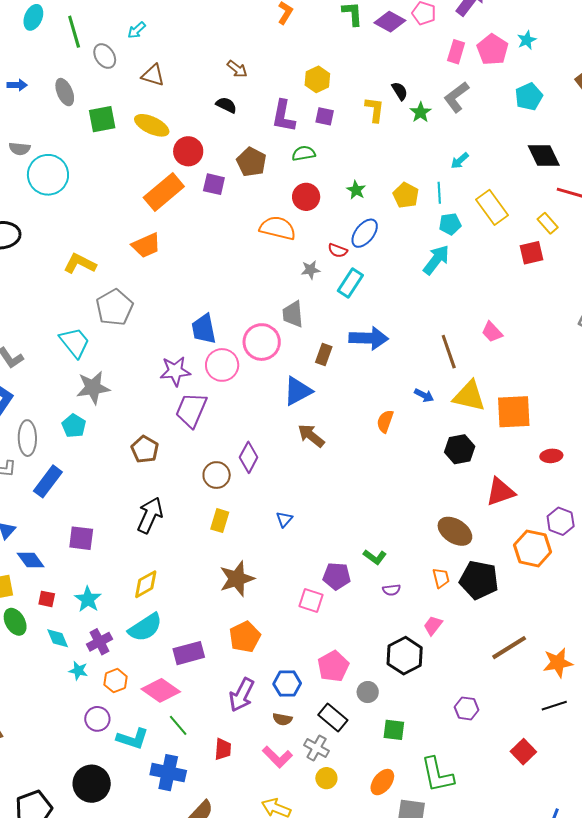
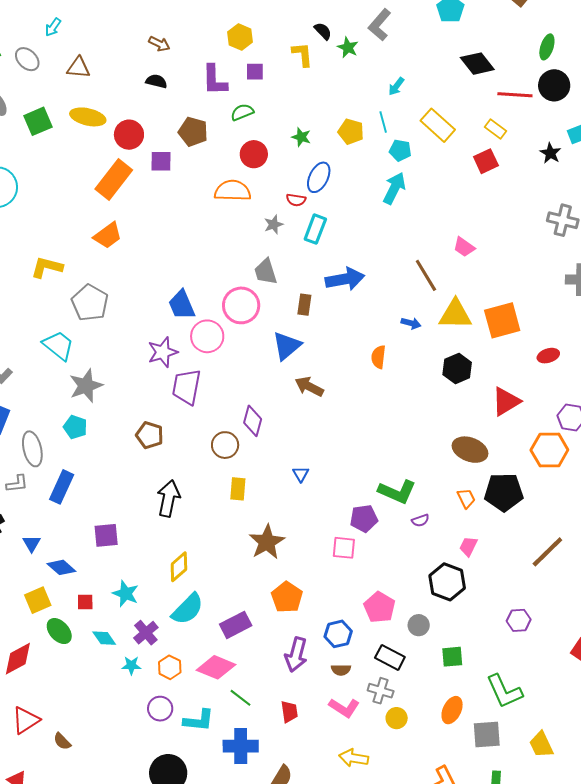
cyan pentagon: (450, 224) -> (400, 150), turned 30
green L-shape: (375, 557) -> (397, 492), size x1.6

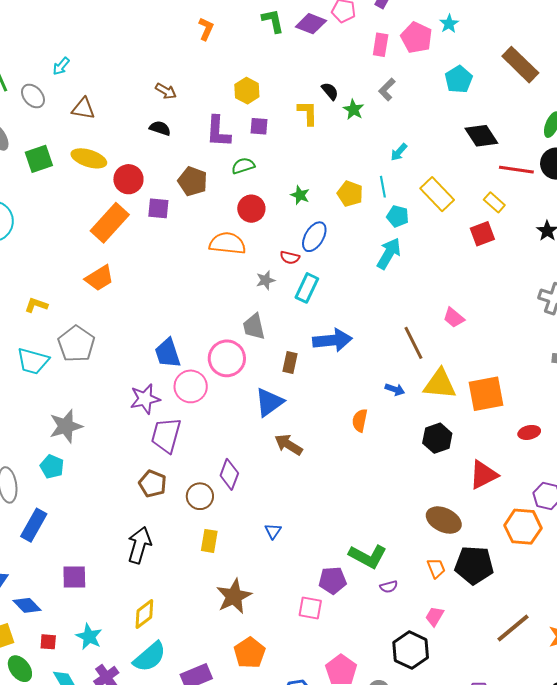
gray L-shape: (380, 25) -> (387, 90), size x0.7
yellow L-shape: (47, 267) -> (36, 305), size x0.7
cyan trapezoid: (58, 345) -> (33, 361), moved, turned 152
brown pentagon: (150, 435) -> (153, 484), moved

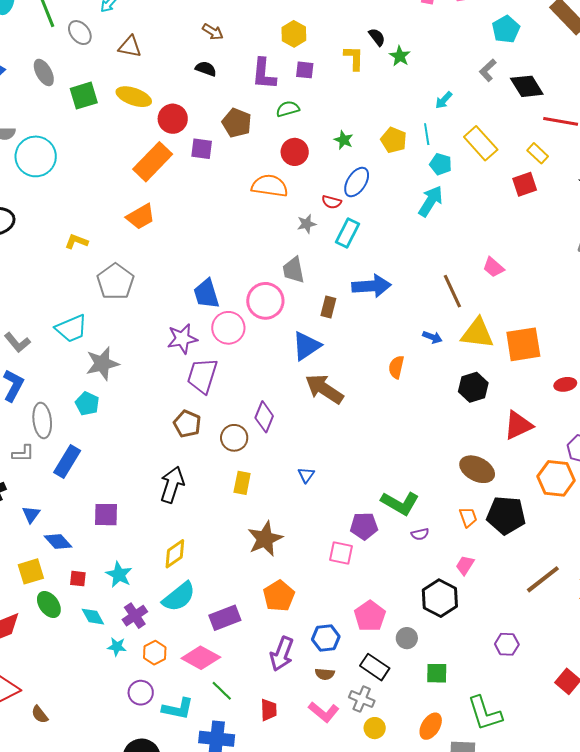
gray L-shape: (387, 90) -> (488, 70), moved
cyan trapezoid: (33, 361) -> (71, 329), moved, turned -40
brown arrow: (288, 445) -> (324, 389), size x1.4

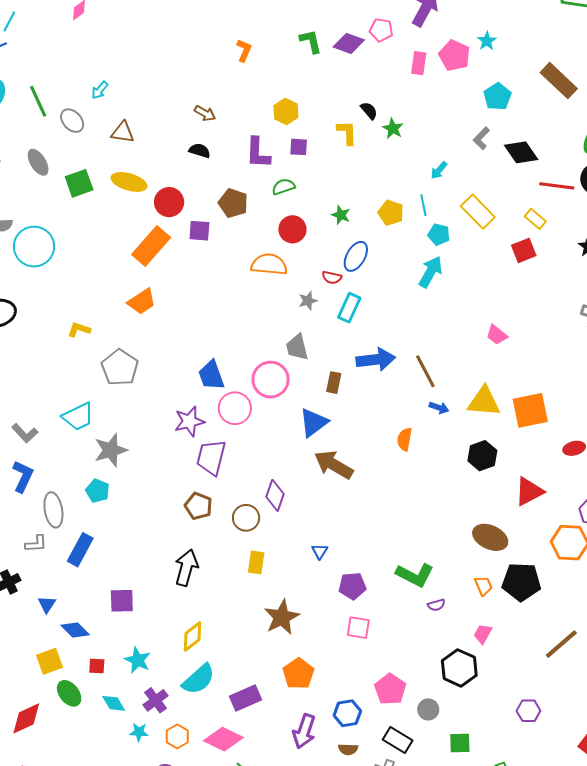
brown line: (452, 291) -> (425, 371), moved
purple pentagon: (364, 526) -> (352, 586), moved

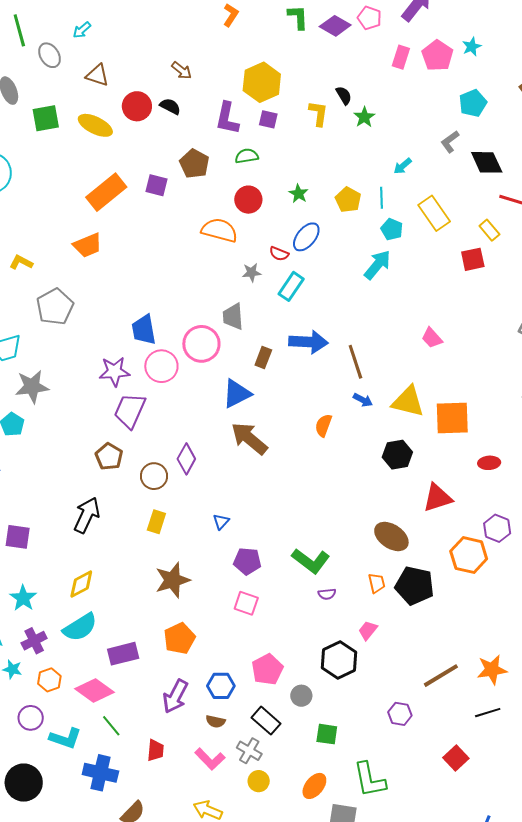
yellow hexagon: (286, 111) -> (262, 82), size x1.5
red circle: (169, 202) -> (137, 106), moved
brown line: (561, 644) -> (441, 676), moved

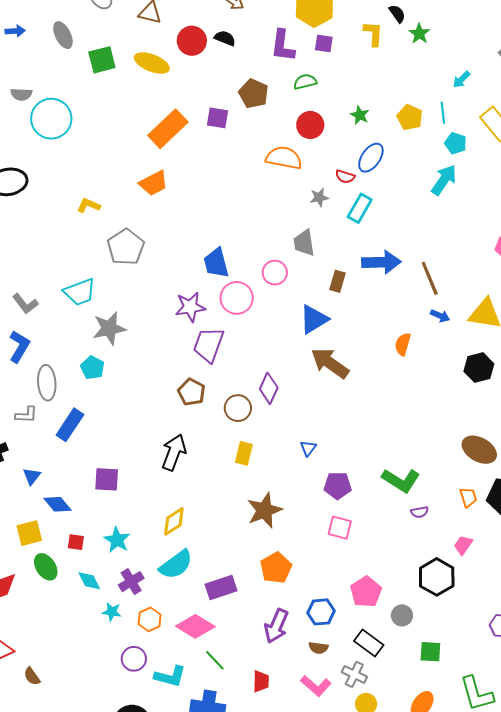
pink circle: (201, 344) -> (275, 273), size x0.7

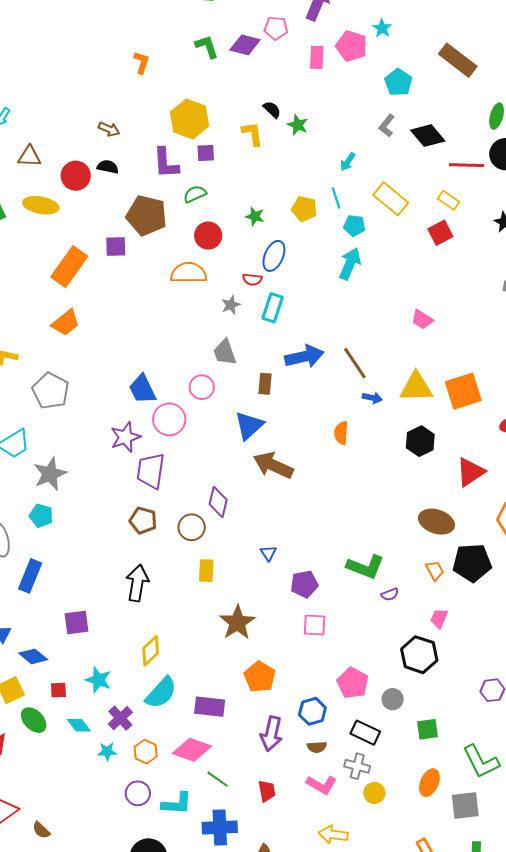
brown pentagon: (254, 93) -> (146, 216), size x1.4
purple rectangle: (221, 588) -> (210, 707), turned 36

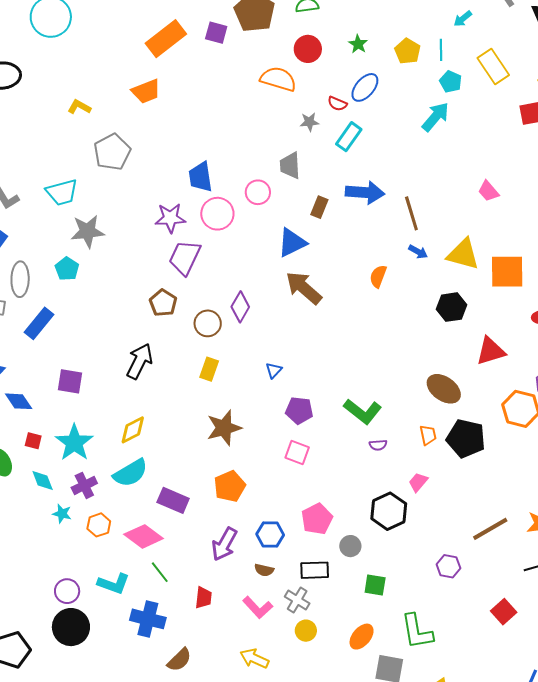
cyan star: (98, 680) -> (74, 443), size x1.4
black rectangle: (365, 733) -> (315, 570), turned -44
purple circle: (138, 793) -> (67, 591), moved

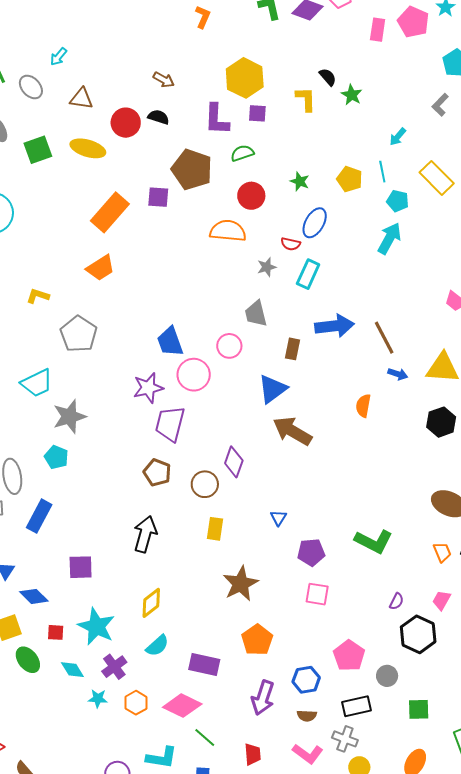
purple semicircle: (378, 445) -> (397, 601), moved, turned -48
cyan semicircle: (131, 473) -> (157, 646), size x0.7

